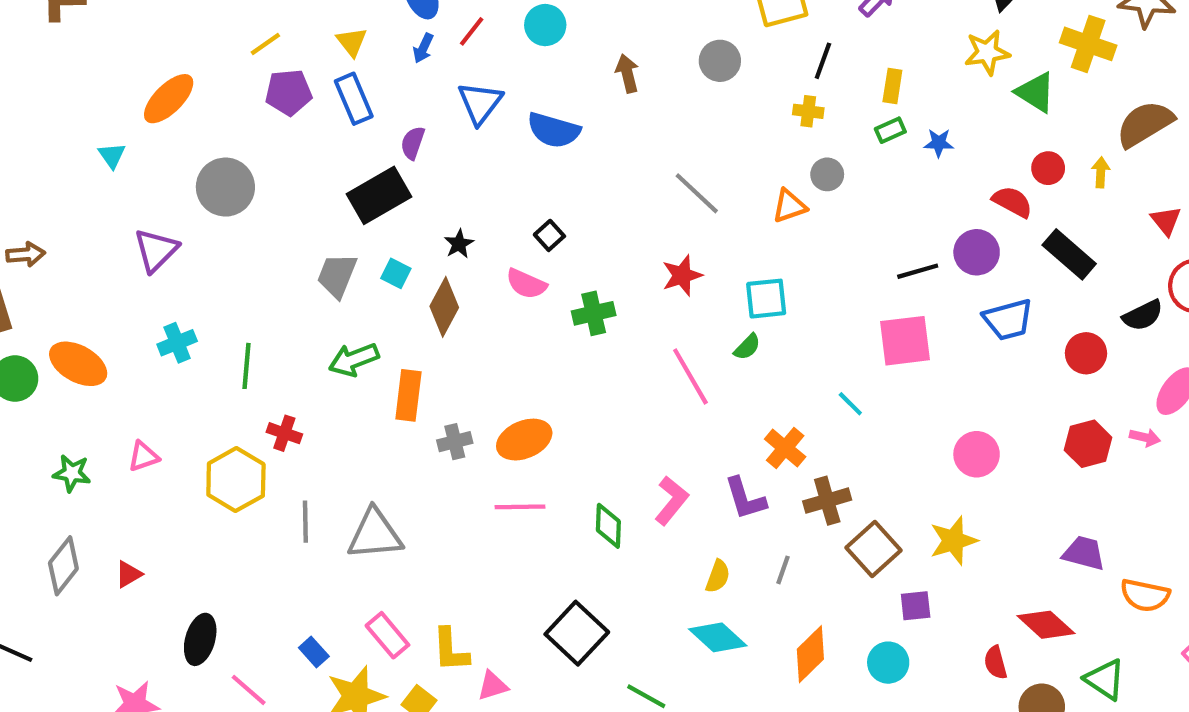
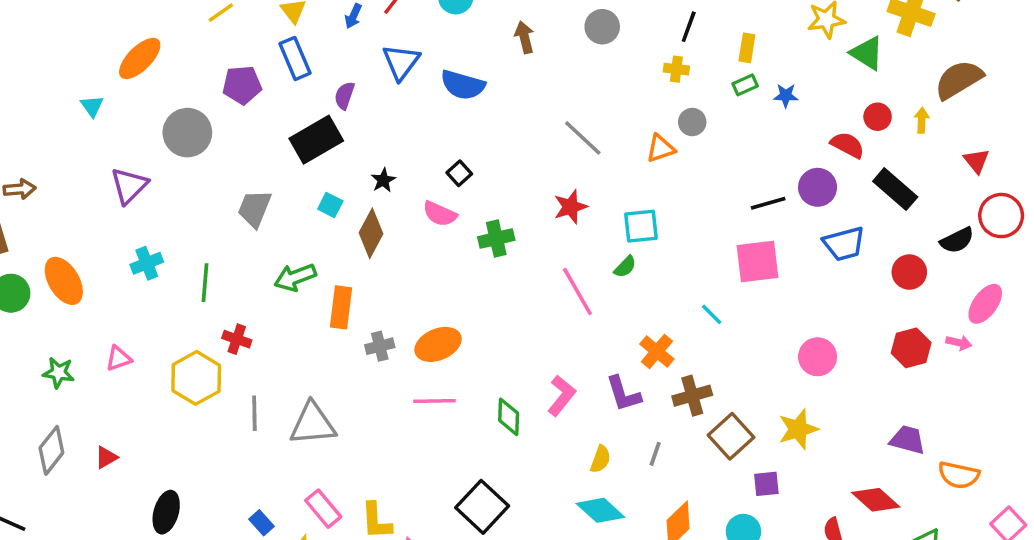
purple pentagon: (289, 92) -> (242, 85), moved
gray trapezoid: (337, 275) -> (254, 209), moved
orange ellipse: (78, 364) -> (64, 281), turned 30

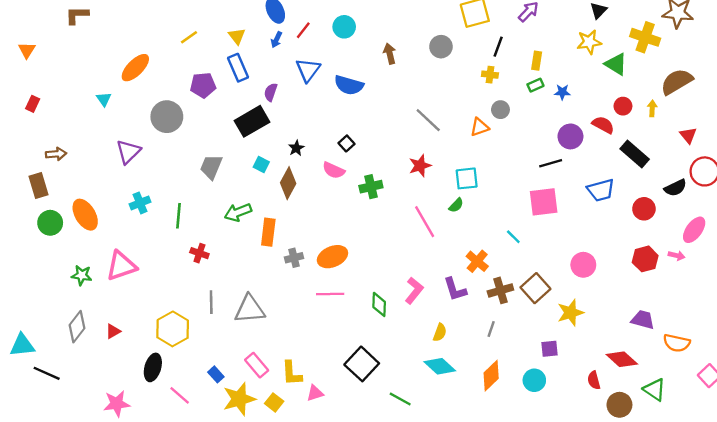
purple circle: (818, 187) -> (570, 136), moved
pink triangle: (119, 359) -> (121, 266), size x1.8
yellow hexagon: (196, 378) -> (173, 329), moved
brown square: (731, 436) -> (535, 288), moved
gray line: (655, 454) -> (491, 329), moved

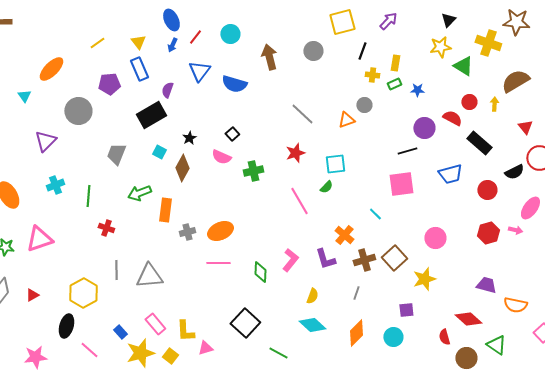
brown arrow: (390, 54) -> (269, 57), size x1.4
yellow cross: (490, 75) -> (372, 75), moved

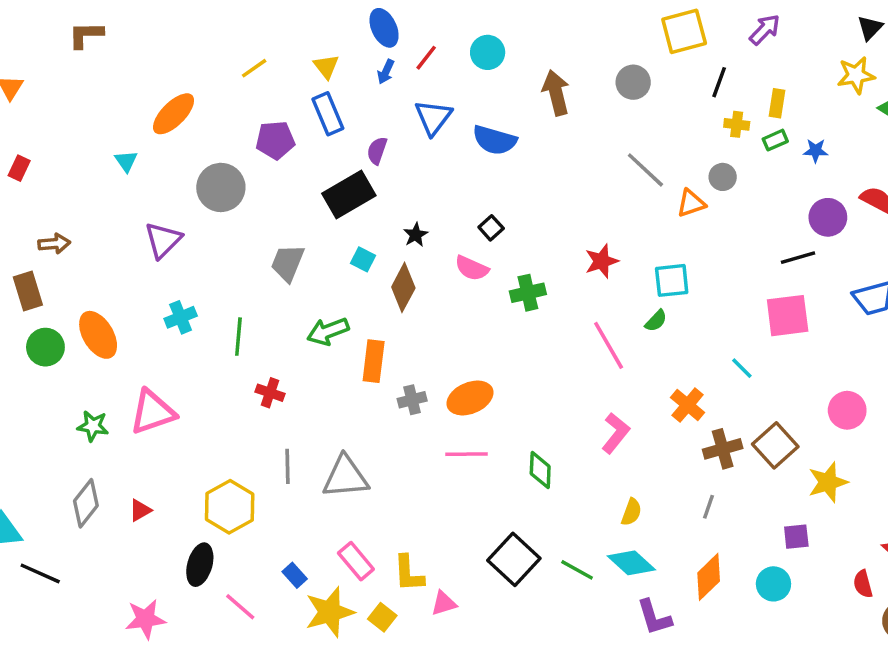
gray line: (302, 114) -> (645, 170), moved
purple L-shape: (325, 259) -> (654, 617), moved
pink L-shape: (290, 260) -> (616, 433), moved
green line: (278, 353) -> (577, 570), moved

